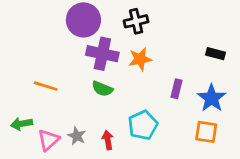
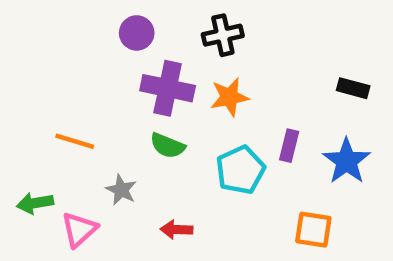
purple circle: (83, 20) -> (137, 33), size x0.6
cyan pentagon: (143, 125) -> (240, 170), moved
orange square: (206, 132) -> (313, 230), moved
gray star: (77, 136) -> (121, 190), moved
red arrow: (108, 140) -> (176, 230), turned -78

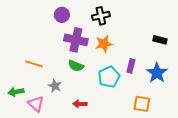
pink triangle: (79, 230) -> (36, 104), turned -36

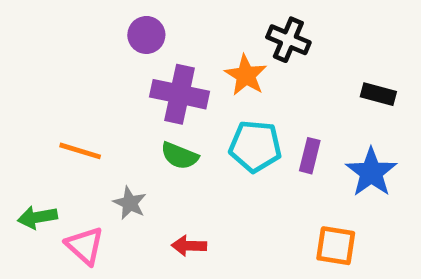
black cross: (101, 16) -> (288, 40), moved, turned 36
orange star: (104, 44) -> (246, 75), moved, turned -30
cyan pentagon: (109, 77) -> (255, 146), moved, turned 30

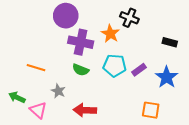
purple circle: (146, 35) -> (66, 16), size x1.5
purple rectangle: (310, 156) -> (139, 70), turned 40
green arrow: (37, 217) -> (17, 97), turned 35
red arrow: (189, 246) -> (85, 110), size x1.5

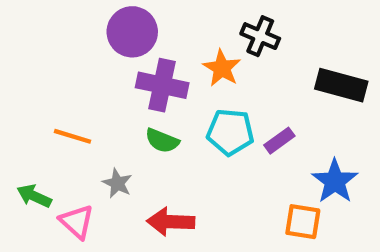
black rectangle: (170, 42) -> (341, 85), size x1.6
blue star: (167, 77) -> (335, 181), moved

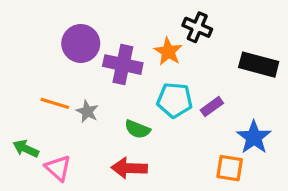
purple circle: (132, 32) -> (81, 43), moved
green semicircle: (162, 141) -> (137, 129), moved
gray star: (117, 183) -> (87, 111), moved

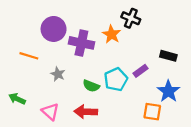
black rectangle: (259, 65) -> (168, 56), moved, size x0.7
cyan pentagon: (175, 100) -> (116, 79), moved, turned -30
orange line: (55, 103) -> (29, 56), moved
pink triangle: (58, 168) -> (50, 112), moved

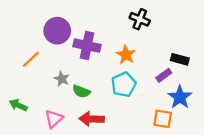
orange star: (112, 34) -> (126, 55), moved
orange line: (29, 56) -> (31, 59), turned -60
purple rectangle: (140, 71) -> (164, 75), moved
green semicircle: (91, 86) -> (81, 91), moved
pink triangle: (50, 112) -> (54, 119), turned 36

